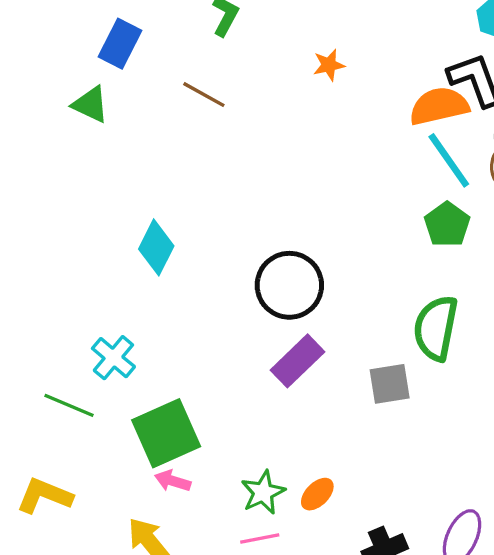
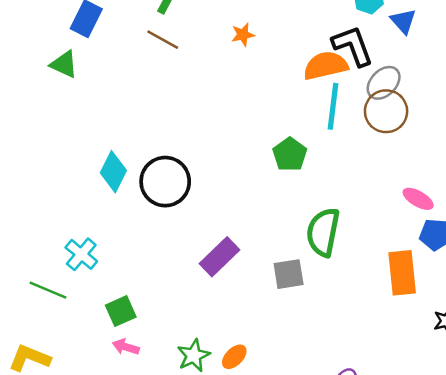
brown line: (204, 95) -> (163, 40), moved
cyan line: (449, 160) -> (333, 106), turned 42
green pentagon: (447, 224) -> (290, 154), moved
black circle: (289, 285) -> (165, 182), moved
green square: (166, 433) -> (121, 311), size x0.6

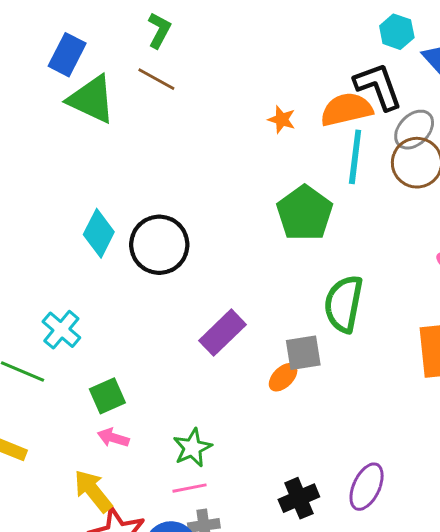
orange star: (243, 35) -> (282, 119), moved, turned 30
green triangle: (64, 64) -> (92, 99), moved, size x1.5
green pentagon: (290, 154) -> (305, 213), size x1.4
orange ellipse: (234, 357) -> (283, 377), moved

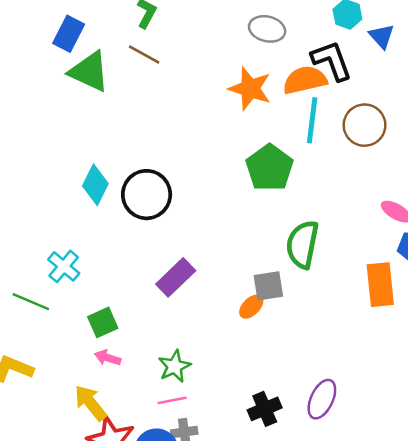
orange star: (282, 119) -> (250, 89), size x1.8
gray ellipse: (414, 130) -> (267, 29), moved, turned 60
purple rectangle: (223, 333) -> (176, 277), moved

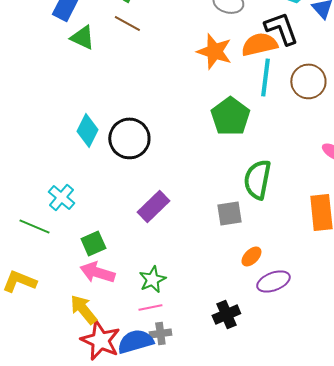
green triangle: (89, 72) -> (82, 37), size x0.7
orange ellipse: (251, 307) -> (251, 256), moved
pink arrow: (108, 358) -> (97, 272), size x1.6
purple ellipse: (322, 399) -> (273, 281), moved, turned 44

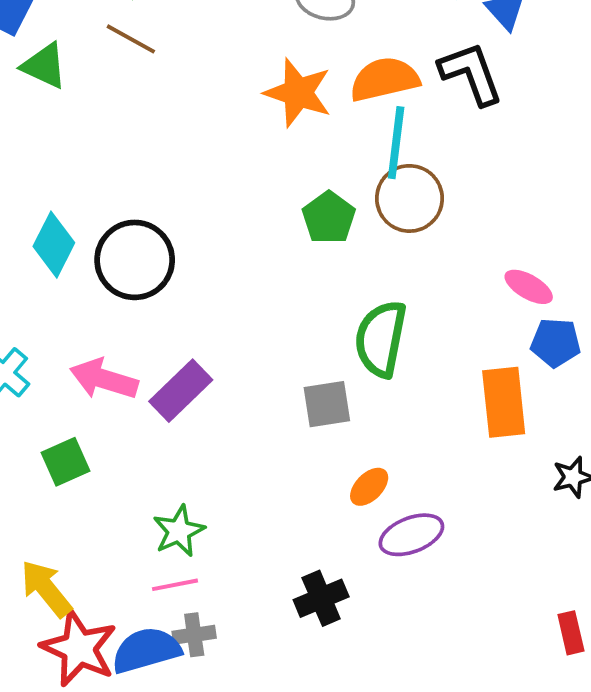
black L-shape: (281, 28) -> (471, 74), moved
brown circle: (308, 81) -> (409, 198), moved
green pentagon: (230, 116) -> (329, 218), size x0.7
pink arrow: (97, 272) -> (104, 379), moved

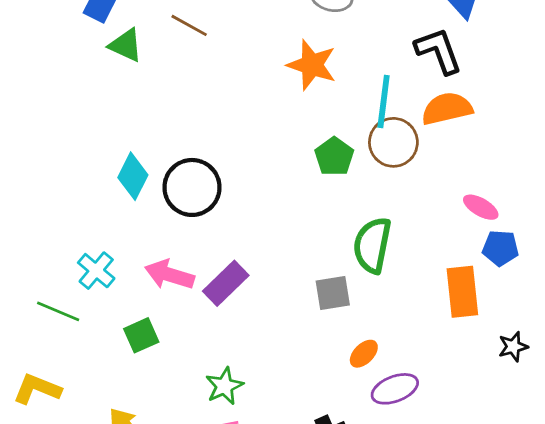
orange semicircle: (385, 79) -> (447, 109), moved

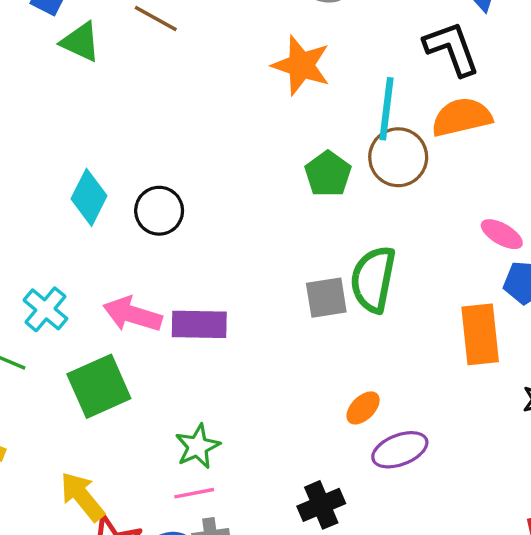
black circle: (192, 187) -> (159, 211), size x0.7
purple rectangle: (226, 283) -> (199, 324), turned 45
gray square: (333, 293) -> (326, 298), moved
green square: (141, 335) -> (99, 386), size x1.5

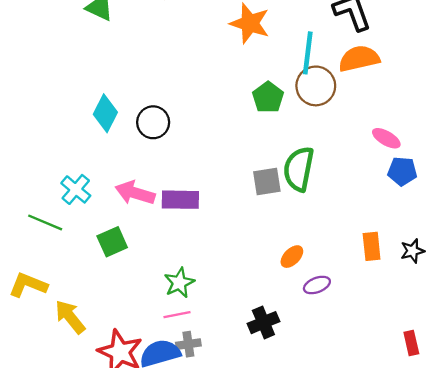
orange rectangle: (480, 334) -> (372, 246), moved, size x0.7
green square: (99, 386) -> (112, 242), size x0.7
purple ellipse: (400, 450) -> (317, 285), size x0.7
yellow arrow: (82, 497) -> (70, 317), moved

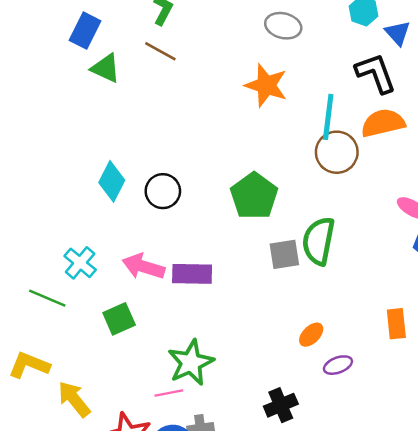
green pentagon: (268, 97) -> (254, 196), moved, size x1.4
green star: (179, 283) -> (191, 363), size x1.4
pink line: (177, 315) -> (169, 393), moved

